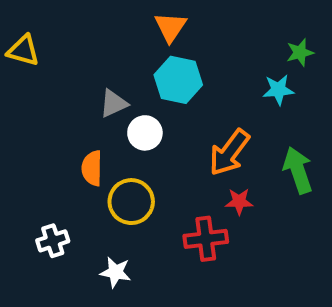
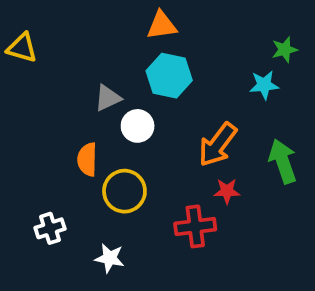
orange triangle: (170, 27) -> (162, 25), turned 48

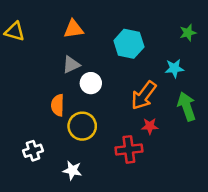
orange triangle: (162, 25) -> (74, 29), moved
cyan hexagon: (169, 76) -> (129, 44), moved
cyan star: (264, 85) -> (174, 68), moved

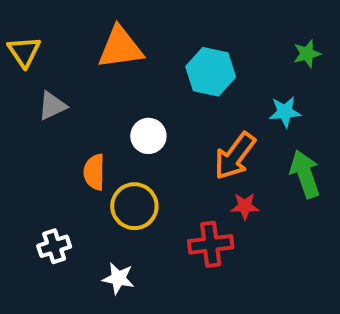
orange triangle: (74, 29) -> (120, 48), size x1.4
yellow triangle: (15, 31) -> (24, 52), turned 40
gray triangle: (71, 65) -> (52, 106), moved

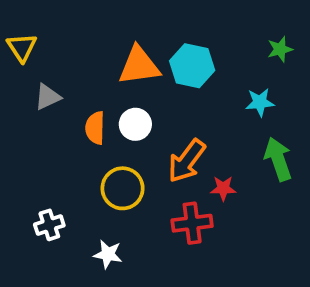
orange triangle: (120, 48) -> (139, 66), moved
orange arrow: (235, 156) -> (187, 161), moved
orange semicircle: (94, 172) -> (95, 128), moved

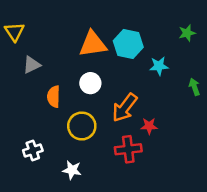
cyan star: (260, 102) -> (159, 66), moved
orange semicircle: (95, 128) -> (54, 97), moved
green arrow: (278, 159) -> (194, 87), moved, size x0.6

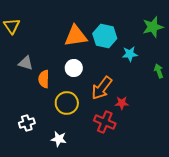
green star: (187, 33) -> (153, 27), size x1.5
gray triangle: (32, 65) -> (26, 63), moved, turned 42
red cross: (128, 149) -> (105, 122), turned 30

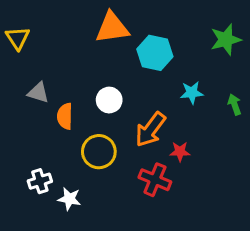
orange triangle: (76, 36) -> (112, 28), moved
cyan star: (130, 54) -> (192, 93), moved
white star: (59, 139) -> (69, 199), moved

